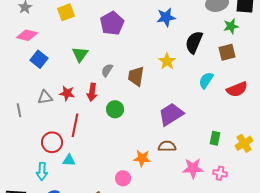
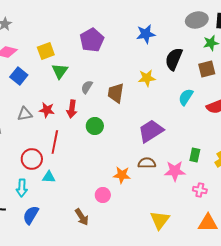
yellow square: (66, 12) -> (46, 51), moved
yellow star: (167, 61) -> (147, 78), turned 30
pink star: (193, 168) -> (175, 171), moved

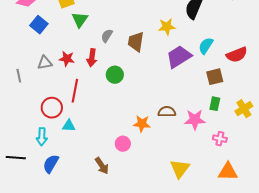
brown square: (207, 69) -> (215, 77), moved
purple trapezoid: (151, 131) -> (179, 57), moved

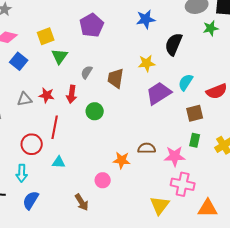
cyan triangle: (69, 126) -> (59, 162), moved
pink cross: (220, 139) -> (183, 184), moved, size x1.6

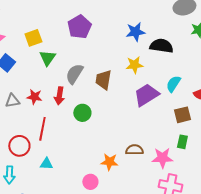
blue star: (146, 19) -> (135, 32), moved
black semicircle: (174, 44) -> (161, 46), turned 75
gray semicircle: (87, 72) -> (74, 74), size x1.5

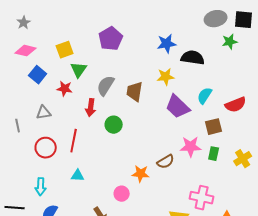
purple trapezoid: (146, 95) -> (178, 107), turned -104
red star: (34, 97) -> (65, 89), moved
red circle: (19, 146) -> (46, 148), moved
brown semicircle: (134, 150) -> (166, 162), turned 150
pink star: (162, 158) -> (191, 147), moved

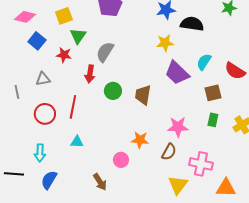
brown trapezoid: (135, 92) -> (143, 95), moved
red semicircle: (236, 105) -> (235, 71), turned 55
pink star: (191, 147) -> (178, 127), moved
brown semicircle: (166, 162) -> (169, 152), moved, turned -30

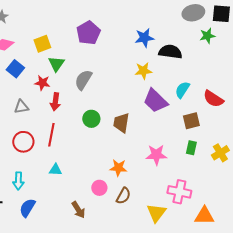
red arrow: (90, 74) -> (55, 102), moved
brown semicircle: (169, 152) -> (123, 196), moved

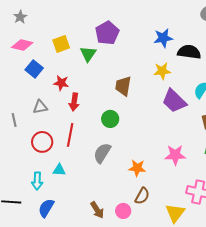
green triangle: (56, 64) -> (88, 54), moved
gray semicircle: (83, 80) -> (102, 153), moved
brown trapezoid: (121, 123) -> (123, 86), moved
cyan triangle: (55, 170) -> (59, 170), moved
pink circle: (99, 188) -> (123, 211), moved

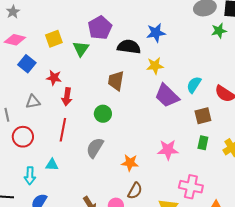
black semicircle: (189, 52) -> (129, 47), moved
red circle: (42, 142) -> (23, 137), moved

